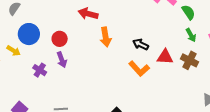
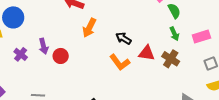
orange arrow: (106, 37) -> (89, 28), turned 30
red circle: (60, 39) -> (61, 56), moved

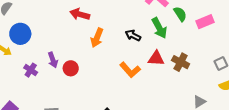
green arrow: (174, 34) -> (159, 28), moved, size x1.5
pink rectangle: (201, 37) -> (205, 22), moved
black arrow: (123, 38) -> (133, 35), moved

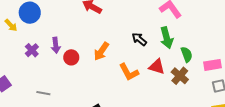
green semicircle: (180, 14) -> (187, 54), moved
pink rectangle: (205, 22) -> (212, 65), moved
orange arrow: (97, 38) -> (101, 51), moved

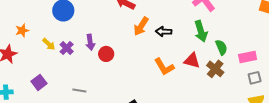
yellow arrow: (11, 25) -> (49, 44), moved
black arrow: (139, 39) -> (164, 32), moved, turned -35
orange arrow: (101, 51) -> (141, 26), moved

